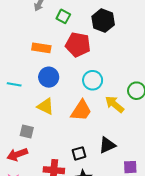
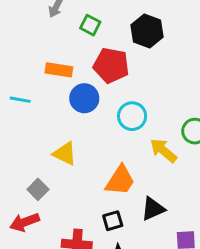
blue circle: (49, 77) -> (84, 98), moved
cyan line: (14, 84) -> (20, 100), moved
orange trapezoid: (81, 111) -> (120, 180), moved
gray square: (27, 131) -> (38, 189), turned 32

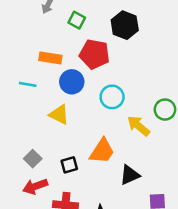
cyan line: (20, 100) -> (28, 84), moved
yellow triangle: (65, 153) -> (59, 115), moved
black square: (113, 221) -> (69, 165), moved
red arrow: (25, 222) -> (35, 186), moved

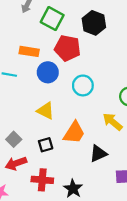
green square: (77, 20) -> (52, 19), size x1.5
yellow triangle: (59, 115) -> (46, 111), moved
yellow arrow: (139, 126) -> (113, 122), moved

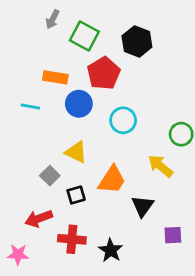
red pentagon: (68, 48) -> (104, 73), turned 30
gray square: (14, 139) -> (50, 176), moved
black triangle: (98, 154) -> (142, 206), turned -30

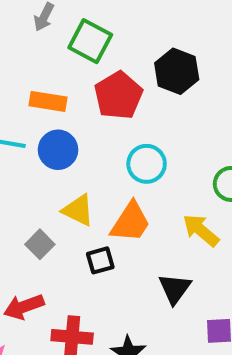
black hexagon: (137, 41) -> (177, 71), moved
blue circle: (79, 104) -> (58, 150), moved
orange trapezoid: (112, 180) -> (130, 222), moved
black square: (76, 195) -> (100, 260), moved

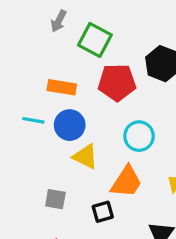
red pentagon: (118, 95) -> (117, 82), turned 30
yellow triangle: (78, 210) -> (85, 157), moved
gray square: (40, 244) -> (55, 199), turned -35

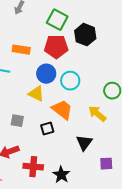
green square: (95, 40) -> (57, 20), moved
blue circle: (70, 125) -> (46, 74), moved
orange trapezoid: (126, 182) -> (62, 110), turned -85

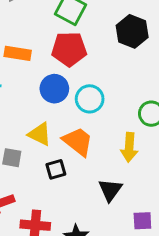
black hexagon: (85, 35) -> (132, 31), moved
yellow triangle: (36, 94) -> (40, 134), moved
yellow arrow: (97, 114) -> (129, 147), turned -126

